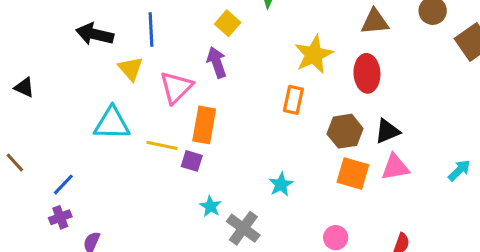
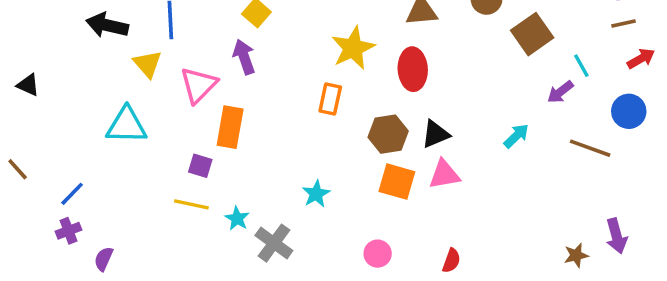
yellow line: (162, 145) -> (191, 204), moved
purple square: (192, 161) -> (200, 166), moved
cyan arrow: (459, 170) -> (516, 136), moved

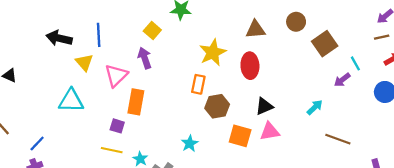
brown hexagon: (388, 134) -> (217, 106), moved
brown line: (590, 148) -> (338, 139), moved

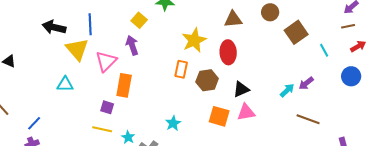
yellow triangle: (84, 62) -> (77, 49), size x1.4
purple arrow: (342, 80) -> (306, 83), moved
cyan triangle: (71, 101) -> (65, 84), size x0.7
brown hexagon: (217, 106) -> (207, 80), moved

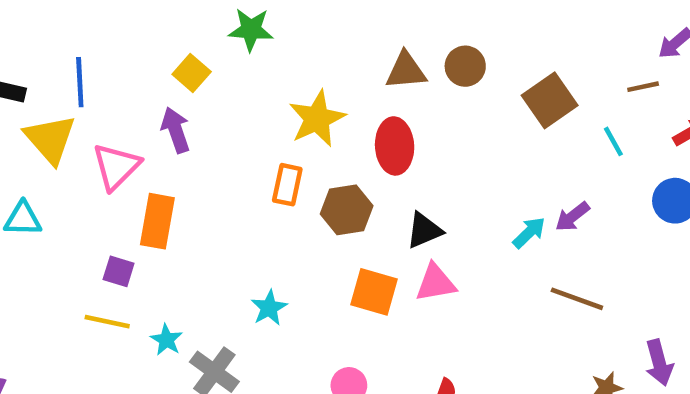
brown circle: (270, 12) -> (465, 66), moved
brown line: (348, 26) -> (643, 87), moved

